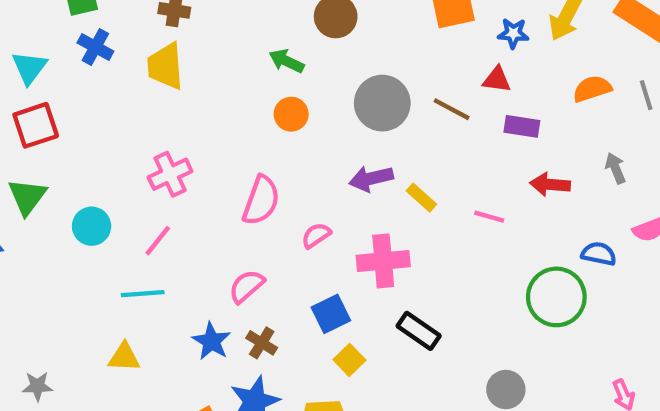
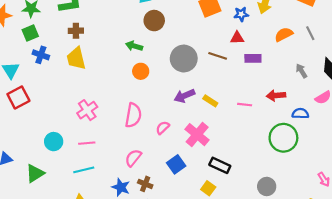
red arrow: (550, 184) -> (276, 96), moved
green triangle: (27, 197) -> (35, 173), moved, turned 30
pink line: (158, 241) -> (87, 143), turned 56
pink cross: (383, 261) -> (197, 135), turned -35
yellow square: (349, 360) -> (208, 188), moved

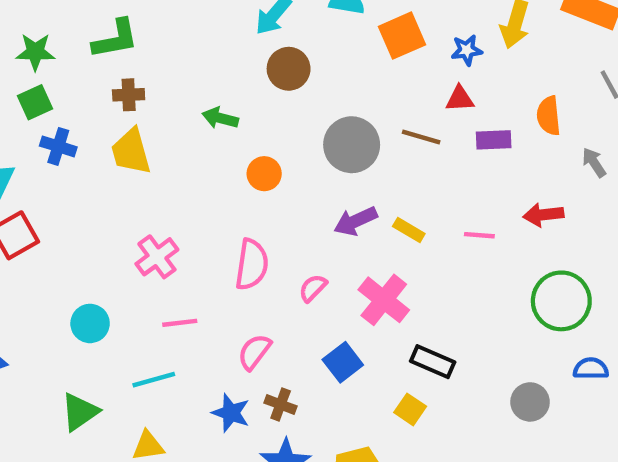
orange semicircle: (284, 34) -> (549, 116), moved, turned -66
green arrow: (134, 46) -> (220, 118), moved
blue semicircle: (300, 114) -> (591, 369), moved
pink line: (87, 143) -> (180, 323), moved
green triangle: (35, 173) -> (80, 412), moved

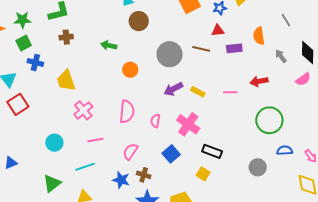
yellow trapezoid: (131, 152) -> (66, 80), moved
pink semicircle: (313, 288) -> (155, 121), turned -32

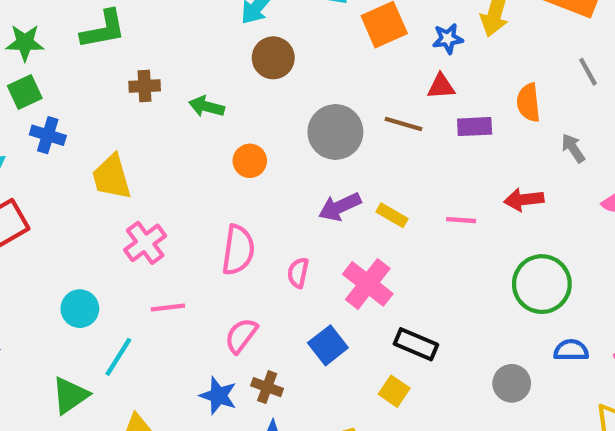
brown cross: (66, 37) -> (145, 86), moved
cyan line: (85, 167) -> (118, 357), moved, turned -42

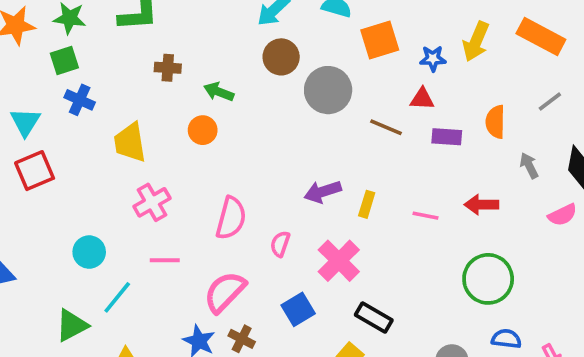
gray line: (588, 72) -> (550, 101), turned 75
gray circle: (335, 132) -> (328, 90), moved
orange circle: (250, 161) -> (203, 130), moved
yellow rectangle: (392, 215) -> (367, 204), turned 70
pink semicircle: (241, 336) -> (225, 292), size x1.4

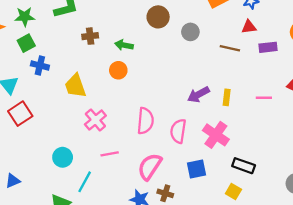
gray circle: (328, 90) -> (190, 32), size x0.6
pink semicircle: (280, 244) -> (178, 131), size x1.5
blue square: (298, 309) -> (196, 169), turned 30

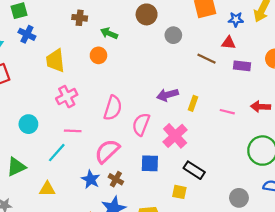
cyan line: (85, 182) -> (57, 153), moved
yellow square: (233, 191) -> (179, 192), turned -32

